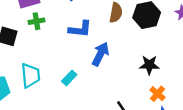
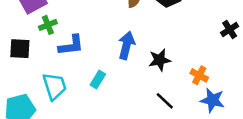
blue L-shape: (80, 29) -> (71, 45), moved
black star: (149, 65) -> (160, 60), moved

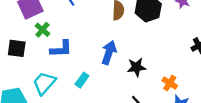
green cross: (48, 25) -> (42, 30), turned -32
cyan trapezoid: (55, 86) -> (44, 83), turned -125

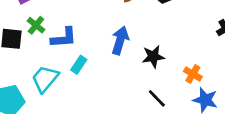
green cross: (42, 30) -> (36, 25), moved
cyan rectangle: (82, 80) -> (79, 65), moved

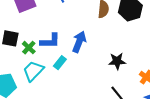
green cross: (36, 25) -> (29, 48), moved
blue arrow: (120, 40) -> (79, 42), moved

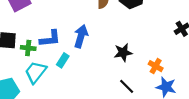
green cross: (29, 48) -> (28, 48), turned -32

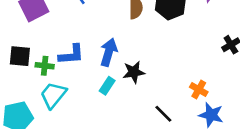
black star: (123, 53) -> (134, 72), moved
cyan rectangle: (63, 60) -> (107, 86), moved

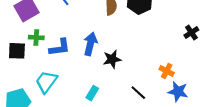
green cross: (45, 66) -> (36, 37), moved
cyan rectangle: (107, 86) -> (92, 93), moved

